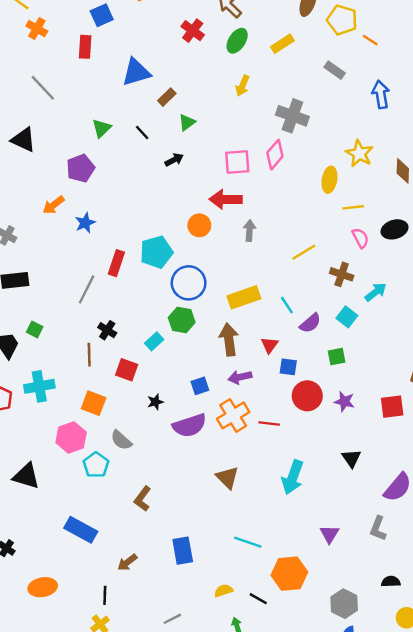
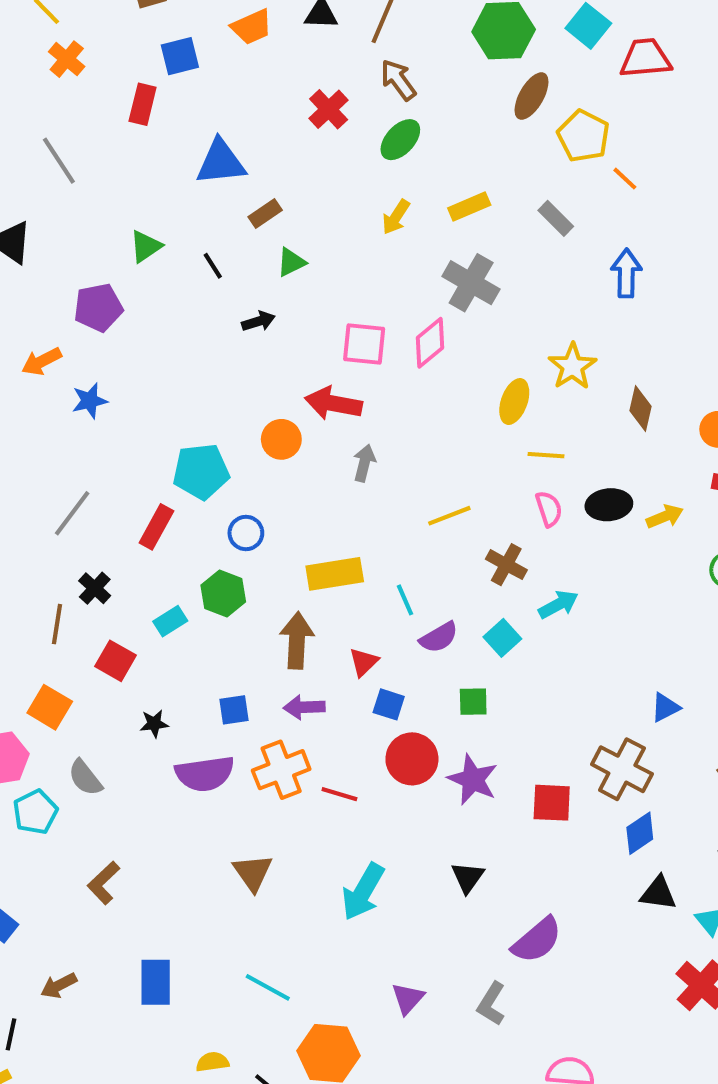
yellow rectangle: (282, 44) -> (469, 207), moved
red rectangle: (116, 263) -> (156, 527), moved
blue circle: (189, 283) -> (246, 533), size x0.6
purple star: (344, 401) -> (473, 780), size x1.4

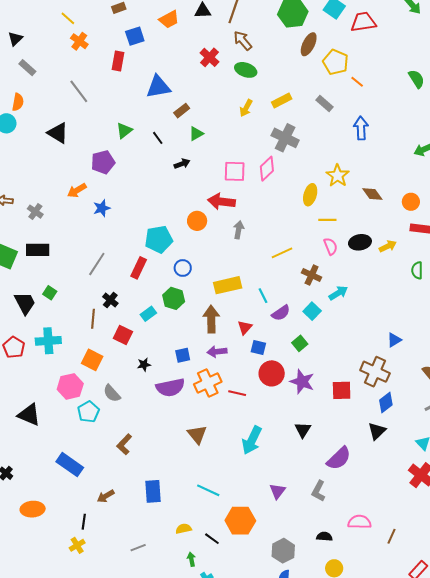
green ellipse: (400, 140) -> (246, 70), turned 70
brown diamond: (641, 409) -> (372, 194), turned -45
green square: (473, 702) -> (300, 343), turned -35
black triangle: (658, 893) -> (377, 431), moved, turned -48

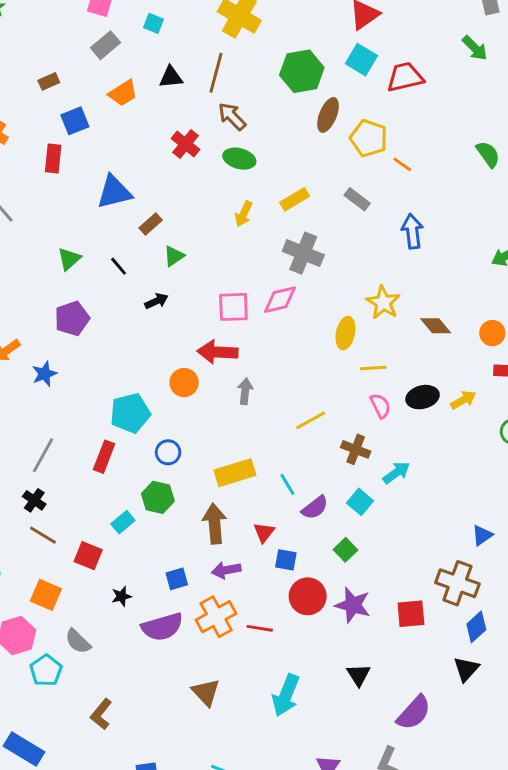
purple pentagon: (103, 162) -> (72, 319), moved
pink diamond: (267, 169) -> (280, 300), turned 35
black cross: (110, 300) -> (34, 500), moved
brown line: (93, 319) -> (43, 535), turned -60

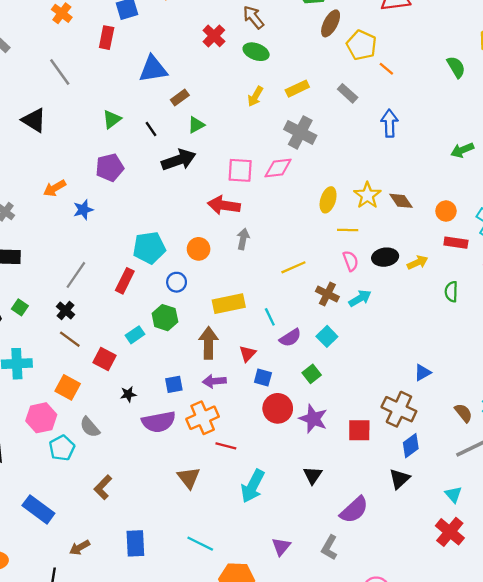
black arrow: (156, 301) -> (179, 160), size x1.8
yellow star: (383, 303) -> (367, 195), moved
orange circle: (184, 383) -> (199, 249), moved
cyan arrow: (396, 473) -> (360, 298), moved
red line: (260, 628) -> (226, 446), moved

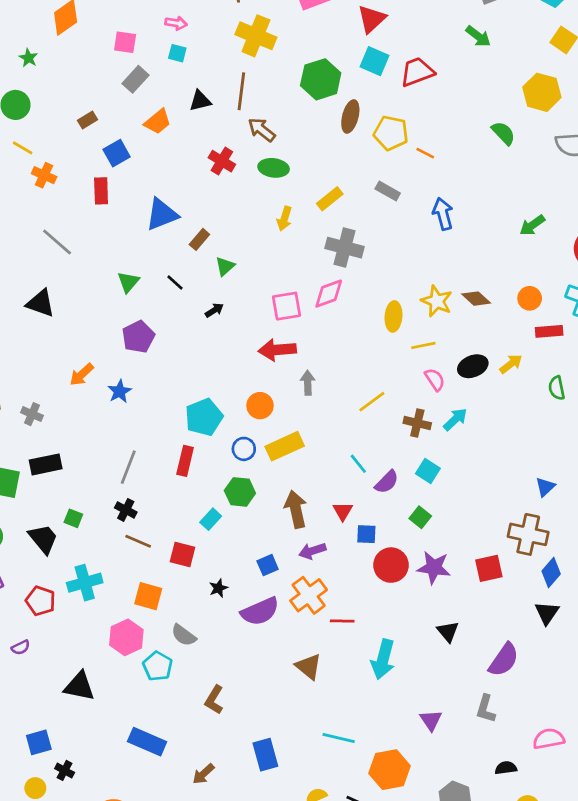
black arrow: (179, 160) -> (214, 310), size x0.5
yellow rectangle: (229, 304) -> (285, 446), moved

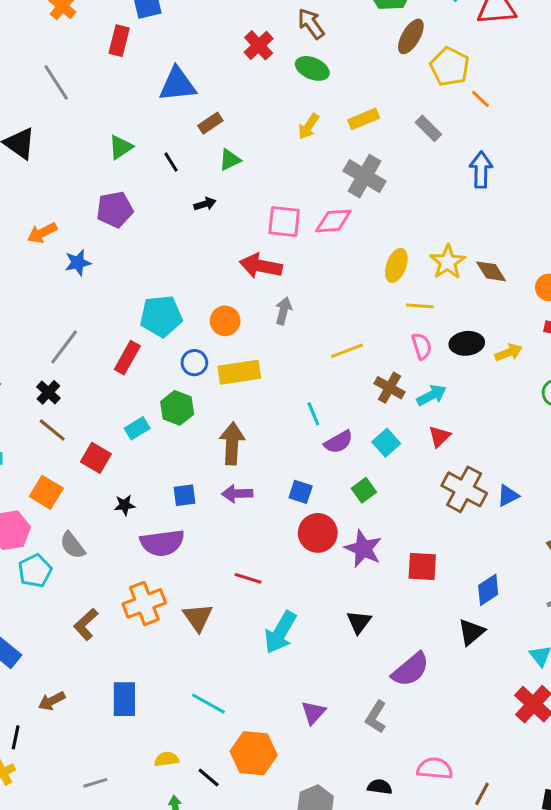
red triangle: (343, 511) -> (439, 436), moved
brown cross: (528, 534) -> (464, 489), moved
orange cross: (309, 595) -> (144, 603), moved

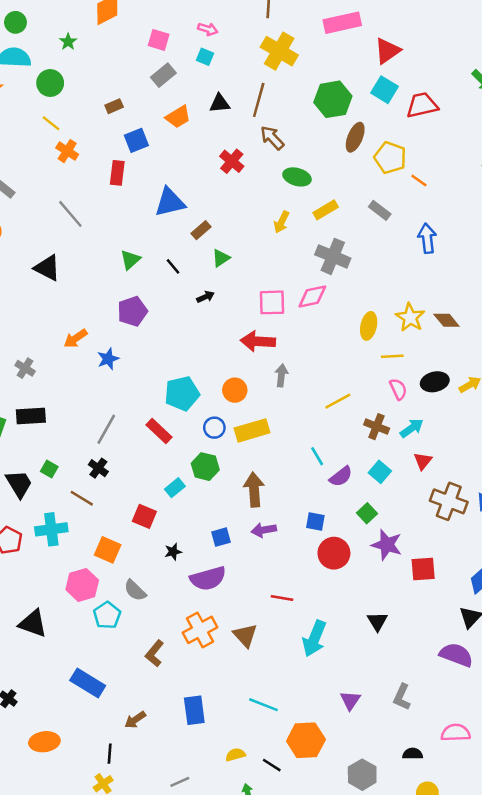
green ellipse: (312, 68) -> (297, 177), moved
red rectangle: (127, 358) -> (159, 431), turned -68
brown line: (52, 430) -> (82, 498), moved
purple star: (363, 549) -> (387, 545), moved
purple semicircle: (411, 670) -> (456, 655), moved, turned -112

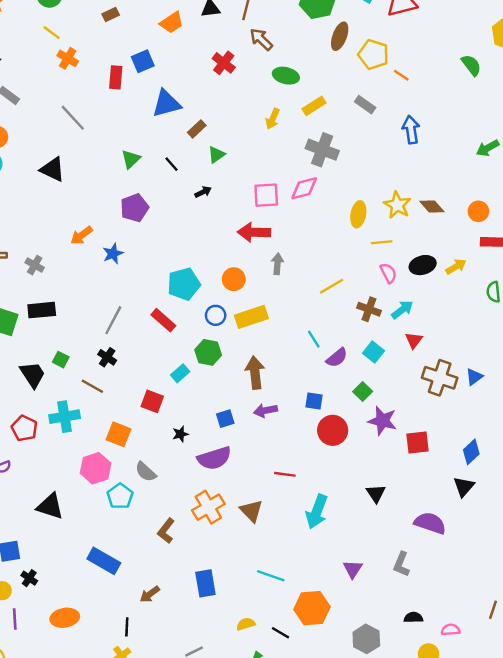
blue square: (136, 140) -> (143, 61), moved
purple semicircle: (456, 655) -> (430, 523), moved
pink semicircle: (456, 733) -> (451, 630), moved, size x0.7

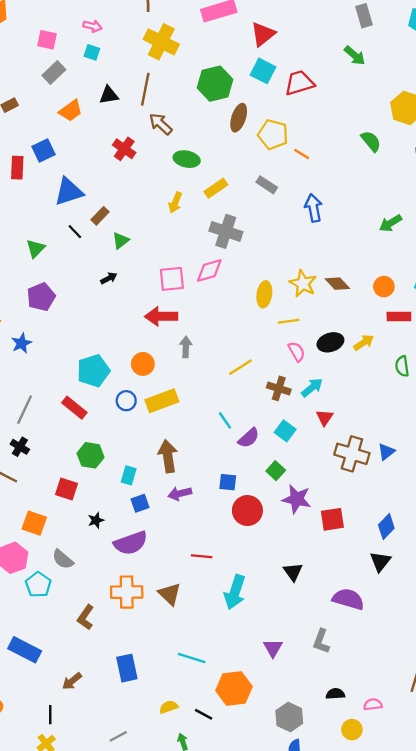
black line: (171, 164) -> (75, 232), moved
green hexagon: (208, 352) -> (91, 455), moved
cyan rectangle: (180, 373) -> (129, 475), moved, turned -30
orange cross: (208, 507) -> (127, 592), turned 32

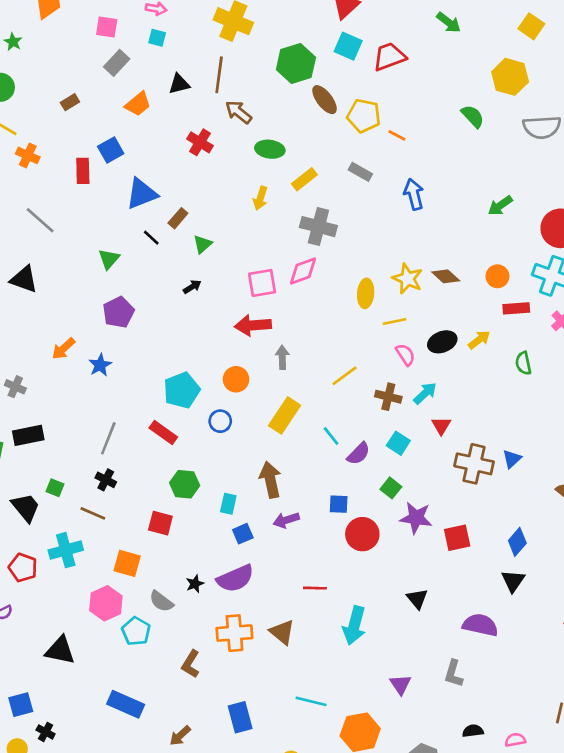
brown ellipse: (239, 118) -> (325, 100), turned -52
yellow rectangle: (162, 401) -> (285, 415), moved, turned -32
black star: (96, 520) -> (195, 584), moved

